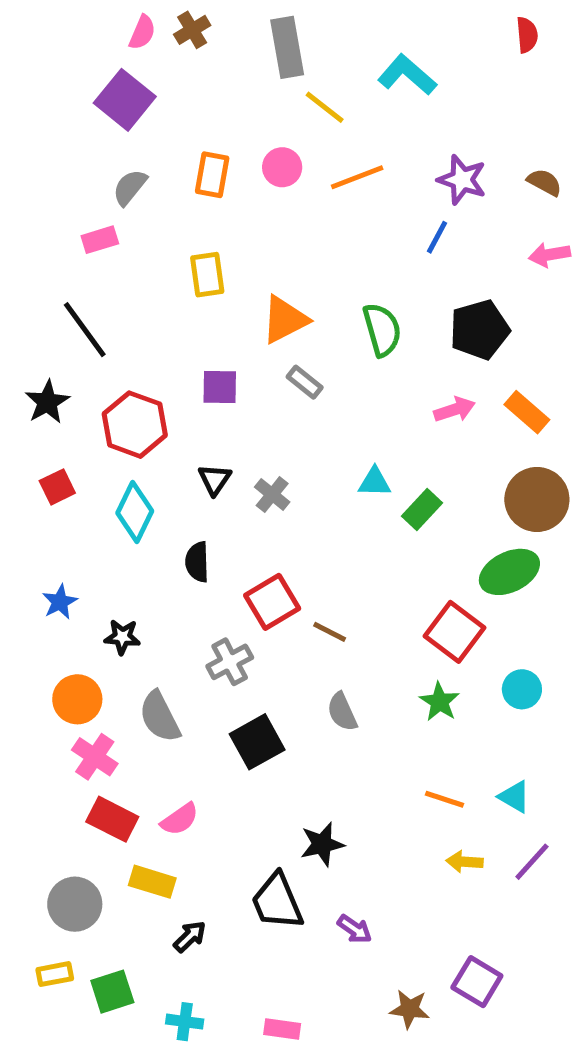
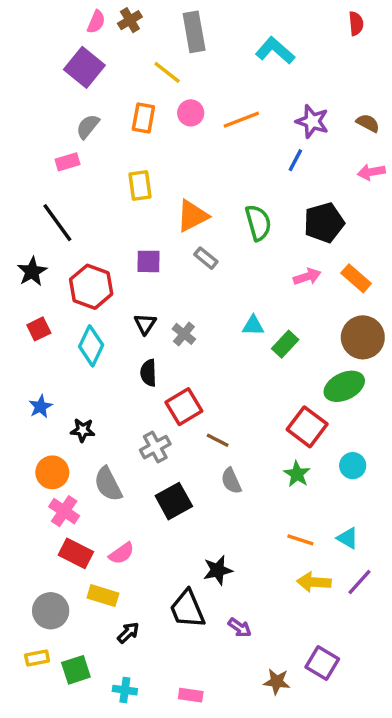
yellow line: (325, 107) -> (167, 72), moved
black semicircle: (197, 562) -> (148, 373), moved
brown line: (330, 632) -> (218, 440), moved
yellow arrow: (464, 862) -> (314, 582), size x1.4

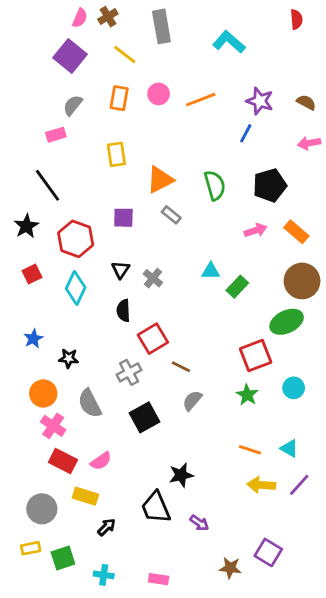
yellow line: (167, 72) -> (125, 55), moved
red square: (307, 427) -> (256, 356), turned 32
gray semicircle: (231, 481) -> (192, 401), turned 65

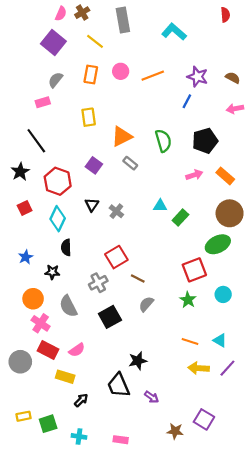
purple square: (123, 218) -> (94, 165), turned 35
black semicircle: (123, 311) -> (66, 247), moved
gray circle: (42, 509) -> (20, 362), moved

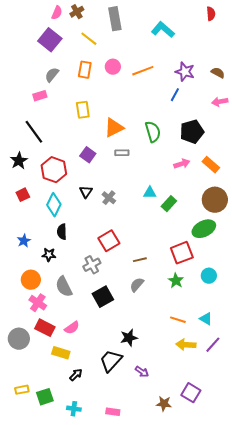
gray rectangle: (130, 163) -> (122, 153), turned -40
brown line: (138, 278) -> (140, 260), moved, turned -40
black trapezoid: (119, 385) -> (111, 361), turned 65

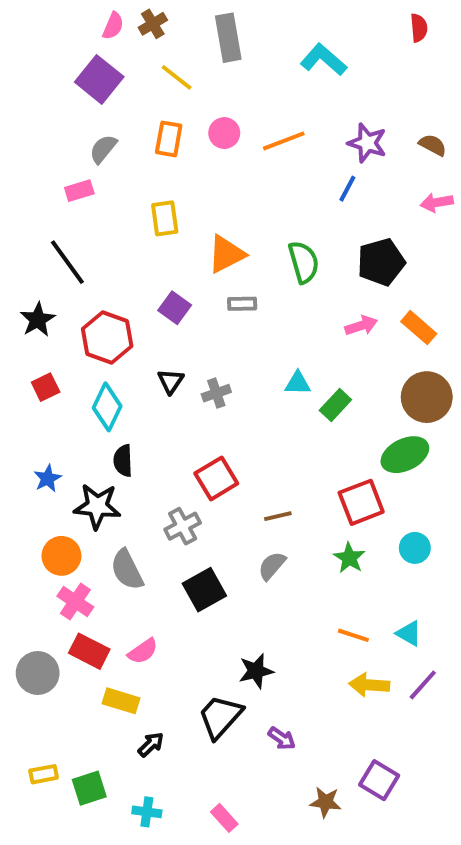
gray cross: (109, 198) -> (216, 393), turned 32
black star: (49, 255) -> (97, 506), size x1.6
pink rectangle: (113, 412) -> (224, 818), turned 40

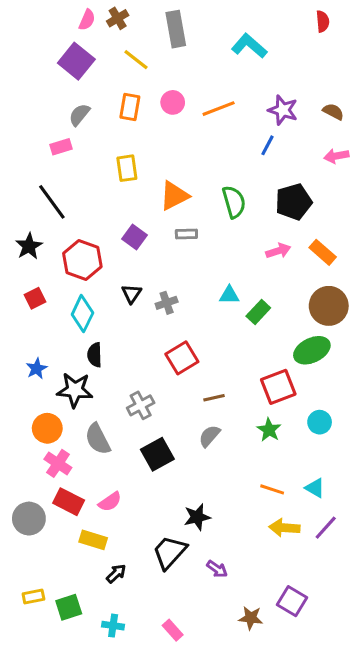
red square: (216, 478) -> (182, 358), moved

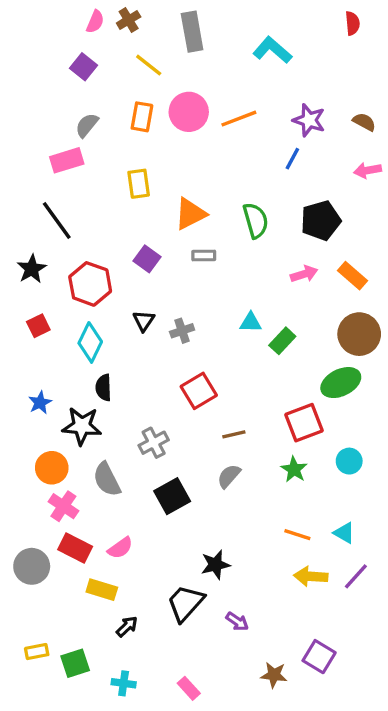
purple square: (76, 61) -> (83, 67), size x0.7
pink circle: (173, 102) -> (189, 112), size x1.5
pink rectangle: (61, 147) -> (67, 160), size x1.4

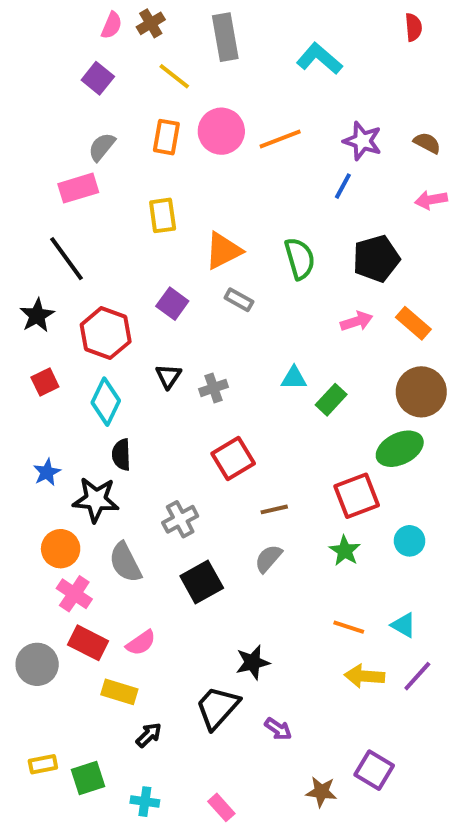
gray rectangle: (204, 256) -> (239, 300), turned 30

